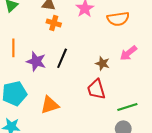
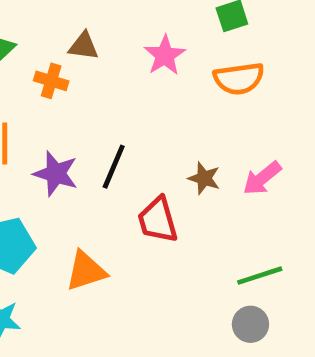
orange cross: (54, 23) -> (51, 81), moved
pink arrow: (128, 53) -> (262, 178), moved
red trapezoid: (96, 89) -> (158, 220), moved

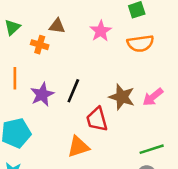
purple star: (56, 174) -> (42, 94), turned 30
brown star: (204, 178) -> (122, 97), size x1.5
orange triangle: (86, 271) -> (78, 147), moved

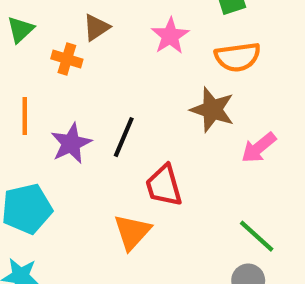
brown triangle: (57, 26) -> (96, 27), turned -42
brown star: (122, 97) -> (212, 110), moved
orange triangle: (78, 147) -> (132, 232), turned -30
green line: (152, 149) -> (257, 236), turned 60

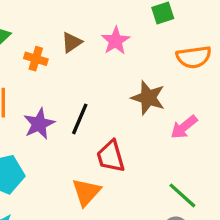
brown triangle: (96, 27) -> (72, 42), moved
orange semicircle: (238, 57) -> (194, 57), moved

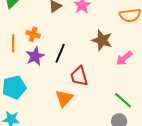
orange cross: (36, 59) -> (33, 34), moved

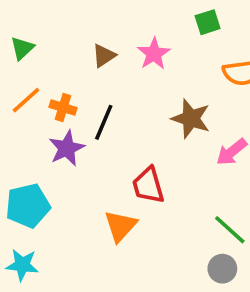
orange line: (13, 43) -> (26, 100), moved, turned 48
black line: (60, 53) -> (104, 122), moved

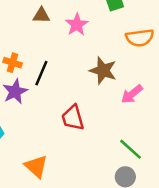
brown triangle: (104, 56) -> (41, 15), moved, turned 36
orange triangle: (120, 226) -> (36, 166), moved, turned -30

